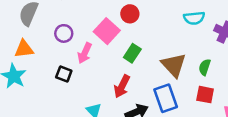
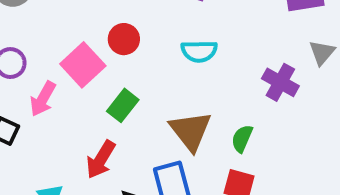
cyan semicircle: (194, 18) -> (199, 51), moved

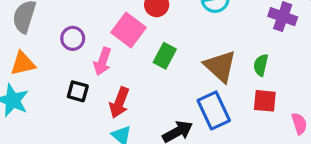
red arrow: (101, 159) -> (119, 103), moved

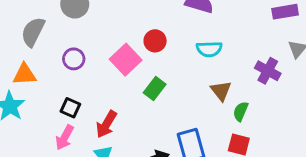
pink arrow: (102, 61) -> (65, 138), moved
brown triangle: (220, 66) -> (221, 91), moved, size x0.7

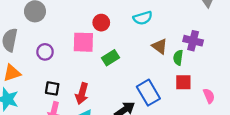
pink square: (126, 60) -> (83, 42), turned -30
purple cross: (268, 71) -> (193, 41), moved
green rectangle: (155, 89) -> (110, 58), turned 35

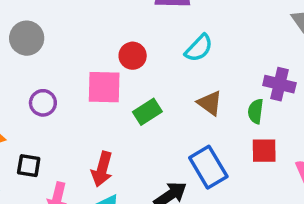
cyan semicircle: (143, 18) -> (199, 48), turned -30
brown triangle: (160, 46) -> (210, 103), moved
black square: (52, 88) -> (29, 166), moved

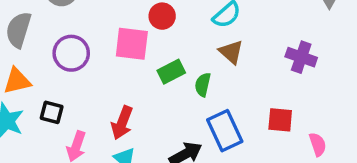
purple circle: (43, 103) -> (71, 53), size x1.4
brown triangle: (210, 103) -> (231, 52), moved
green semicircle: (256, 111) -> (203, 85), moved

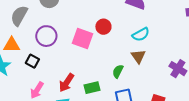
green rectangle: (171, 72) -> (92, 88), moved
black square: (52, 112) -> (32, 61), moved

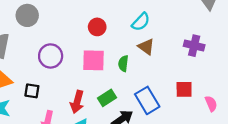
purple circle: (46, 36) -> (51, 56), moved
pink square: (82, 39) -> (94, 60), moved
green semicircle: (118, 71) -> (123, 63), moved

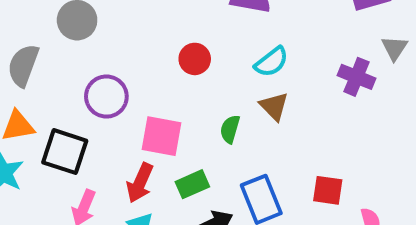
purple cross: (194, 46) -> (356, 77), moved
pink square: (94, 60) -> (161, 136), moved
black square: (32, 91) -> (65, 152), size x1.6

